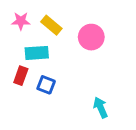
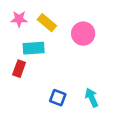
blue square: (46, 85) -> (58, 98), moved

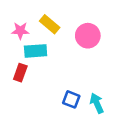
pink star: (19, 19) -> (20, 31), moved
blue square: (58, 98) -> (71, 99), moved

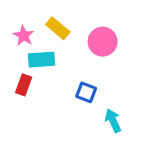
pink star: (20, 31) -> (24, 36), turned 30
blue square: (71, 99) -> (86, 92), moved

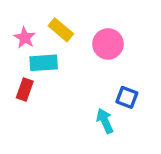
blue square: (86, 92) -> (127, 97), moved
cyan arrow: (113, 121) -> (105, 121), moved

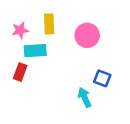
yellow rectangle: (61, 30) -> (49, 24), turned 48
pink star: (25, 38) -> (20, 30), turned 30

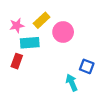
yellow rectangle: (49, 24) -> (42, 20), turned 49
pink circle: (87, 35) -> (63, 32), moved

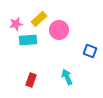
red rectangle: (17, 61) -> (31, 80), moved
blue square: (87, 66) -> (90, 51), moved

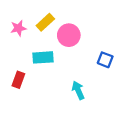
cyan rectangle: (28, 40) -> (43, 57), moved
red rectangle: (31, 80) -> (18, 80), moved

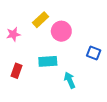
pink star: (18, 28) -> (13, 34), moved
cyan rectangle: (43, 57) -> (48, 61), moved

